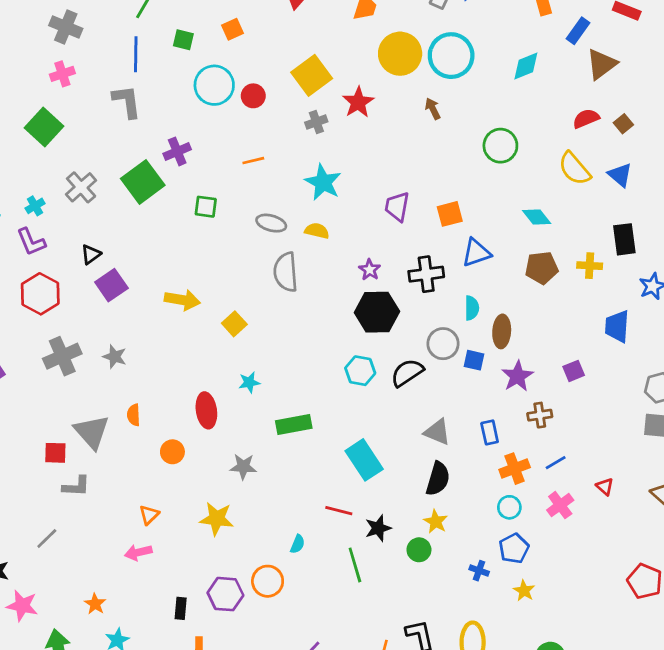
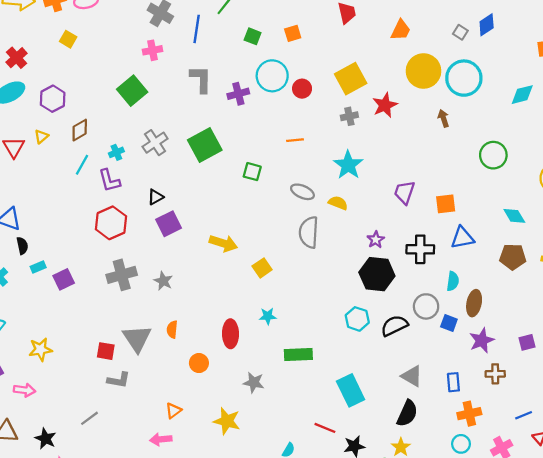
blue line: (136, 54) -> (197, 29), moved
purple cross: (177, 151) -> (238, 94), moved
blue line: (556, 463) -> (524, 415), moved

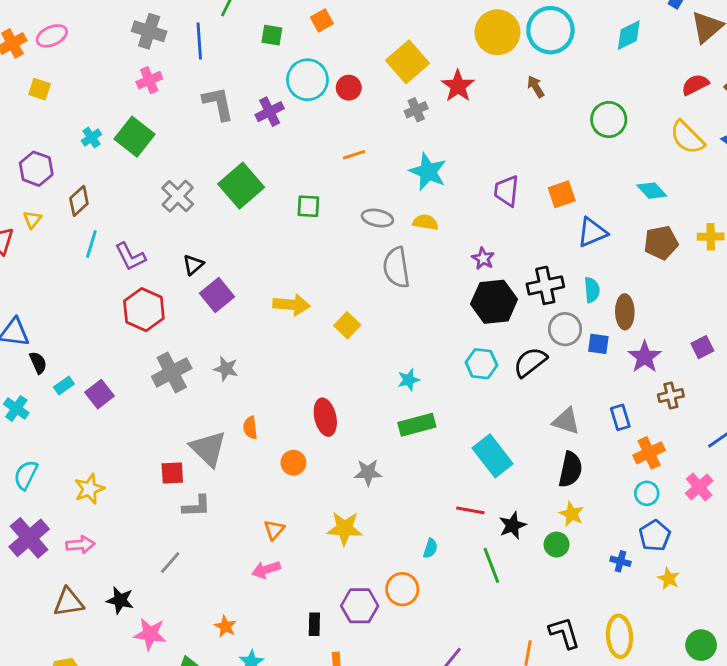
cyan cross: (116, 152) -> (91, 138), moved
black cross: (420, 249) -> (545, 285), moved
cyan star: (268, 316) -> (409, 380), moved

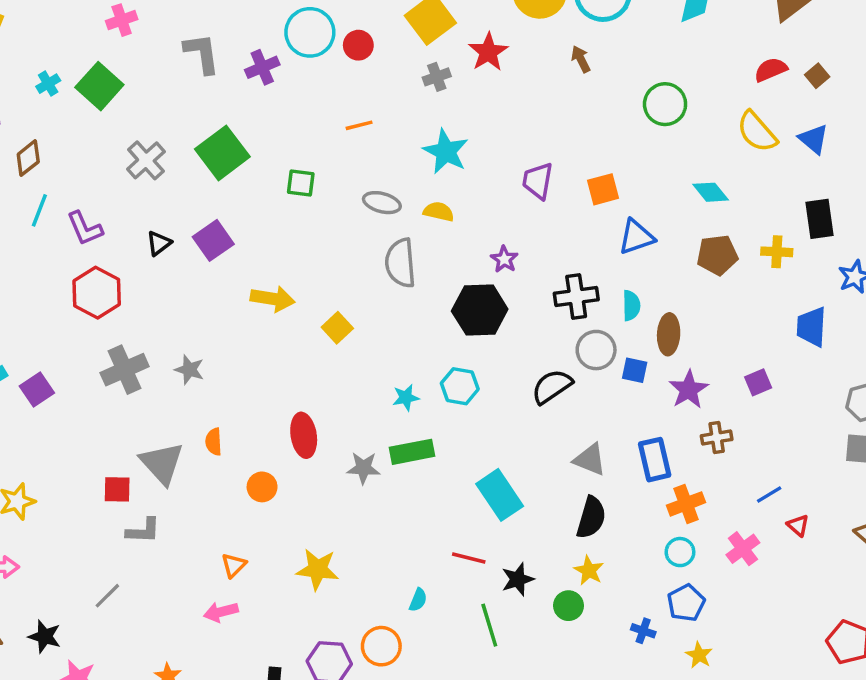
purple square: (217, 295) -> (213, 240), moved
black hexagon: (494, 302) -> (480, 310), moved
cyan hexagon: (481, 364) -> (460, 386), moved
blue rectangle: (620, 417) -> (655, 460), size x1.4
gray star: (368, 472) -> (363, 468), moved

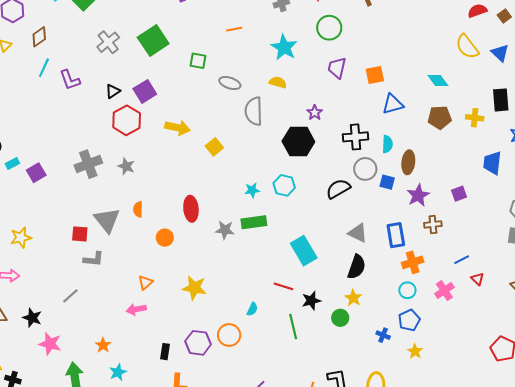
green circle: (665, 104) -> (329, 28), moved
gray ellipse: (382, 203) -> (230, 83), moved
red hexagon: (97, 293) -> (127, 120), moved

